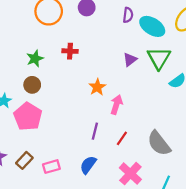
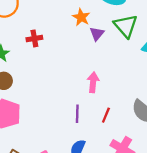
orange star: (97, 87) -> (81, 17), moved

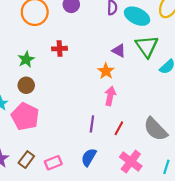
orange star: (81, 17) -> (106, 71), moved
purple triangle: (97, 34) -> (119, 51), turned -48

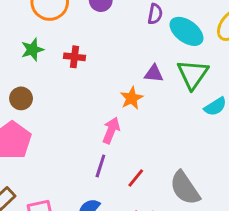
purple triangle: (119, 51) -> (154, 74), turned -32
green star: (26, 59) -> (32, 50), moved
pink arrow: (110, 96) -> (111, 130), moved

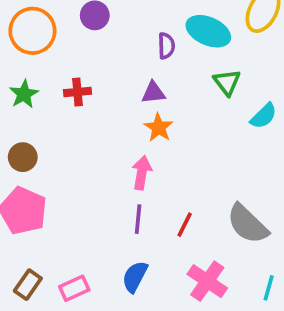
purple semicircle: (155, 14) -> (166, 46), moved
purple triangle: (154, 74) -> (153, 93), moved
green triangle: (193, 74) -> (227, 82), size x0.7

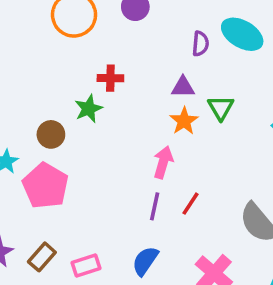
green triangle: (227, 82) -> (221, 108), moved
green star: (24, 94) -> (89, 109), moved
red line: (185, 225) -> (190, 204), moved

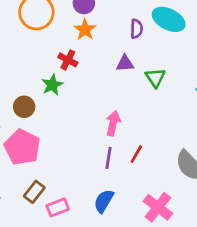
red cross: (110, 78) -> (68, 60), turned 30
orange star: (184, 121) -> (85, 30), moved
brown rectangle: (42, 257) -> (34, 192), moved

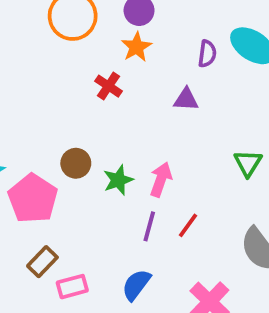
green triangle: (155, 78) -> (248, 163), moved
green star: (52, 85) -> (118, 180), moved
brown circle: (24, 107) -> (76, 163), moved

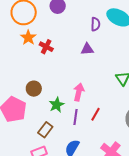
orange star: (136, 47) -> (28, 37), moved
green star: (118, 180) -> (57, 105), moved
brown rectangle: (42, 262) -> (45, 130), moved

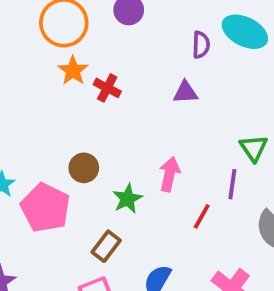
purple line: (75, 117) -> (232, 184), moved

